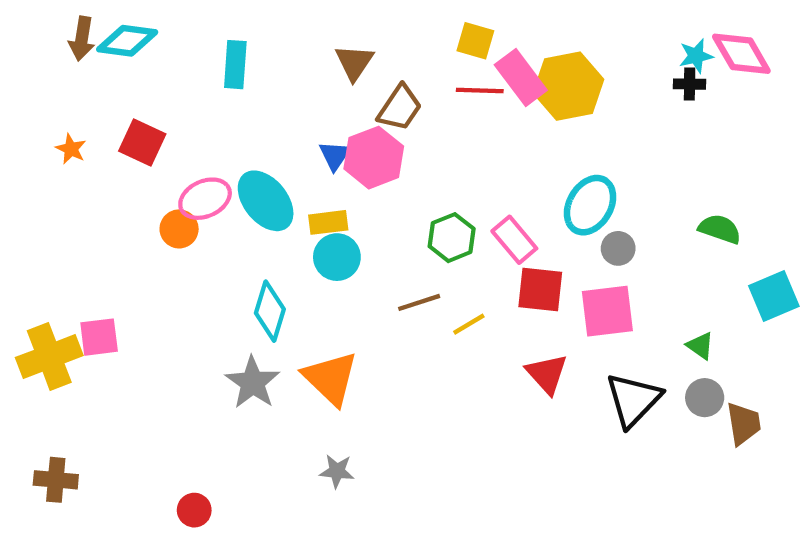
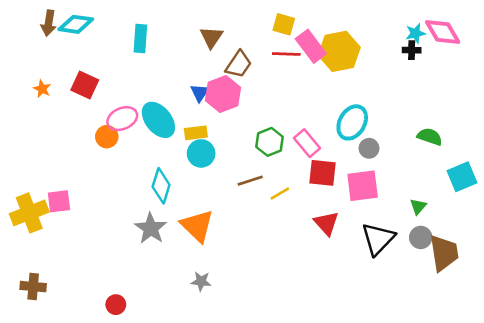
green triangle: (700, 346) -> (418, 206), turned 36
brown trapezoid: (744, 424) -> (444, 253), size x1.4

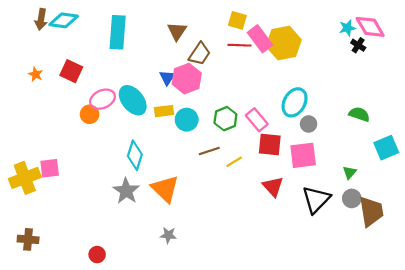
cyan rectangle: (140, 38) -> (118, 32), size x1.4
black cross: (412, 50) -> (358, 45), moved, turned 32
cyan circle: (201, 153) -> (187, 120), moved

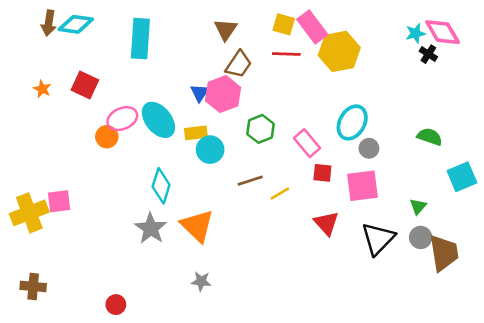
brown triangle: (177, 31) -> (226, 29), moved
pink rectangle: (260, 39) -> (312, 27), moved
green hexagon: (225, 119) -> (260, 129), moved
cyan circle: (187, 120) -> (210, 150), moved
red square: (270, 144) -> (322, 173), size x0.7

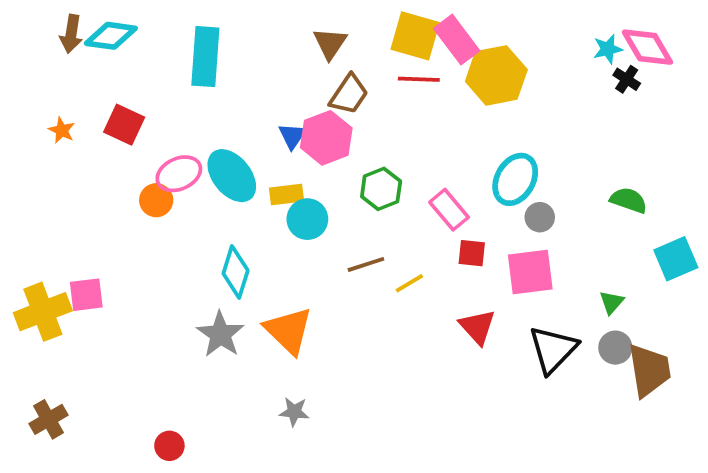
yellow square: (284, 24) -> (415, 36), size x1.5
brown cross: (33, 286) -> (49, 419), turned -35

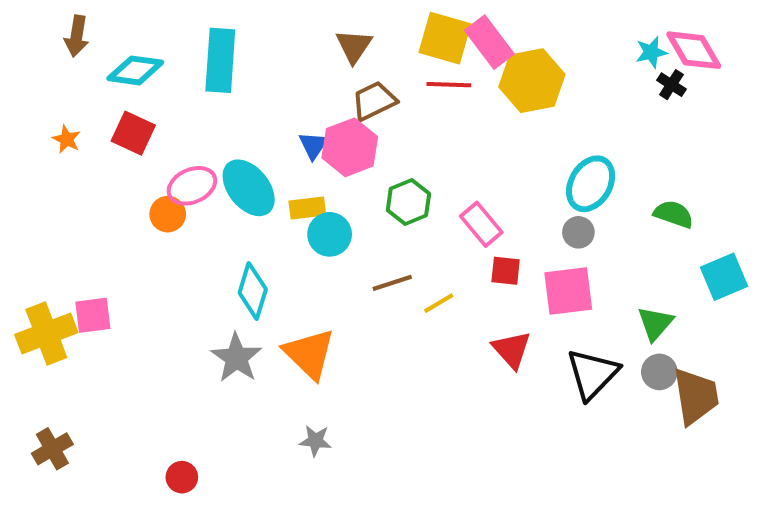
cyan diamond: (111, 36) -> (135, 70), moved
brown trapezoid: (349, 94) -> (374, 101), turned -150
cyan ellipse: (515, 179) -> (591, 184), moved
green triangle: (612, 302) -> (655, 323), size x1.4

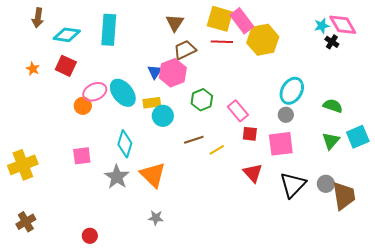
pink square: (93, 315) -> (82, 156), moved
green triangle: (655, 323) -> (331, 141), moved

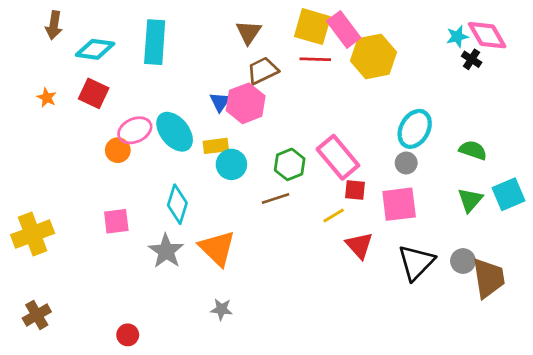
green hexagon: (202, 100) -> (290, 164), moved
pink rectangle: (238, 111) -> (338, 157), size x1.4
yellow line: (217, 150) -> (334, 216), moved

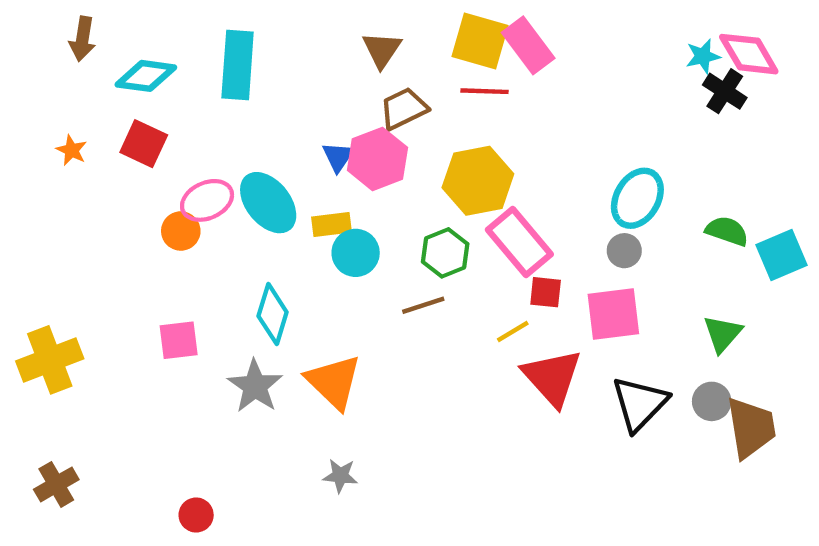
yellow hexagon: (373, 56) -> (478, 181), moved
black cross: (472, 59) -> (725, 91), size x1.4
cyan square: (508, 194) -> (782, 255), moved
green triangle: (470, 200) -> (723, 334), moved
red triangle: (359, 245) -> (552, 377), size x1.4

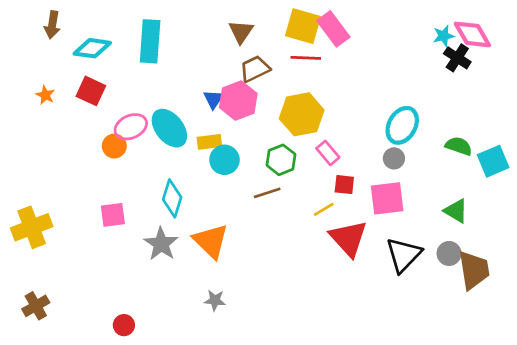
pink rectangle: (519, 242) -> (328, 153), size x0.6
green triangle: (723, 334) -> (456, 211), turned -40

